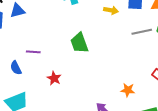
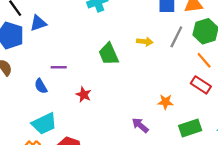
yellow arrow: (111, 10) -> (145, 42), moved
gray line: (142, 32) -> (176, 37), turned -48

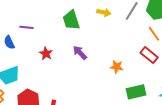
purple arrow: (140, 125) -> (80, 53), moved

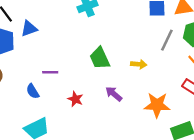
yellow arrow: (104, 12) -> (139, 64), moved
orange star: (117, 67) -> (157, 105), size x1.6

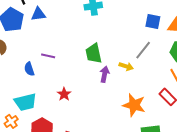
gray line: (167, 40) -> (143, 50), moved
purple arrow: (114, 94) -> (105, 74), moved, turned 49
red star: (75, 99) -> (64, 94), moved

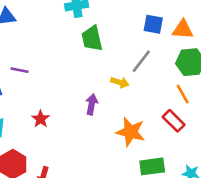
green trapezoid: (94, 53) -> (92, 38), moved
purple arrow: (105, 74) -> (92, 104), moved

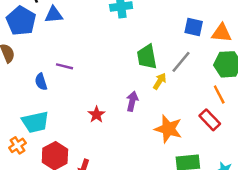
green trapezoid: (92, 38) -> (147, 57), moved
yellow arrow: (120, 82) -> (160, 81), turned -77
red star: (41, 119) -> (97, 115), moved

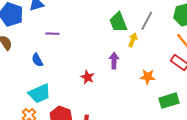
purple line: (64, 66) -> (52, 34), moved
orange star: (168, 129) -> (148, 77), size x0.7

